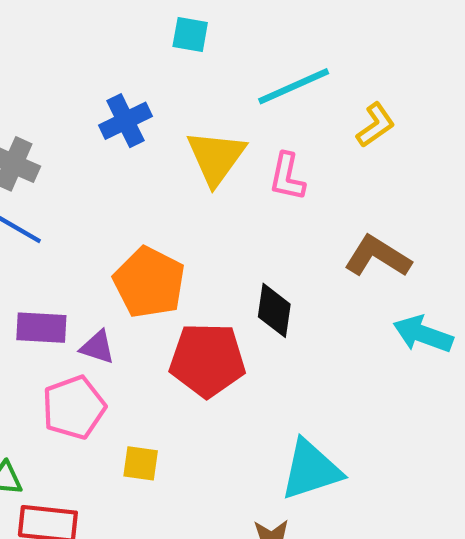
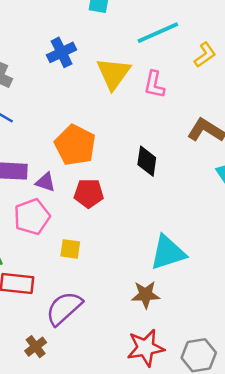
red pentagon: (207, 360) -> (89, 193), moved, size x0.7

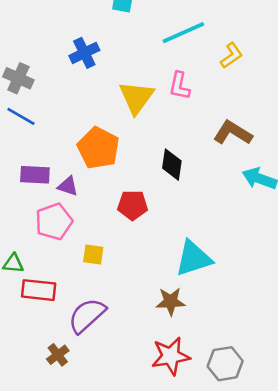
yellow triangle: (113, 73) -> (136, 97), moved
red pentagon: (89, 193) -> (133, 205), moved

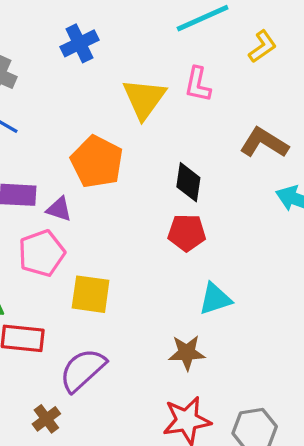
red pentagon: (133, 205) -> (187, 233), moved
yellow square: (93, 255) -> (91, 294), size x1.5
cyan triangle: (193, 258) -> (215, 299), size x0.7

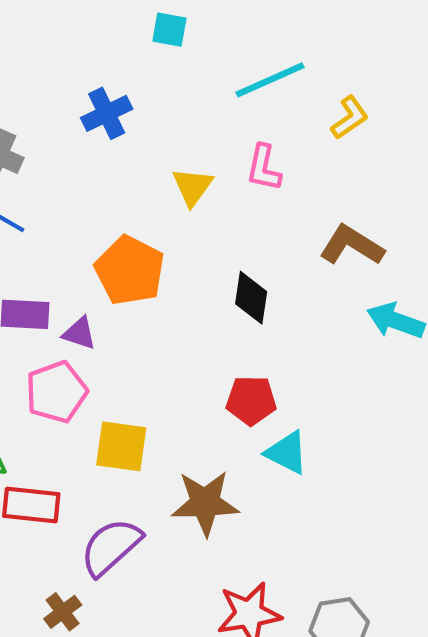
yellow triangle: (144, 99) -> (193, 187), size x0.7
red pentagon: (187, 233) -> (251, 400), moved
cyan triangle: (215, 299) -> (287, 453), turned 45
brown star: (187, 353) -> (205, 503), moved, size x1.4

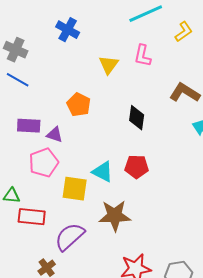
blue cross: (107, 113) -> (68, 30), turned -35
orange pentagon: (130, 270) -> (79, 105), size x0.7
cyan triangle: (287, 453) -> (103, 172), moved

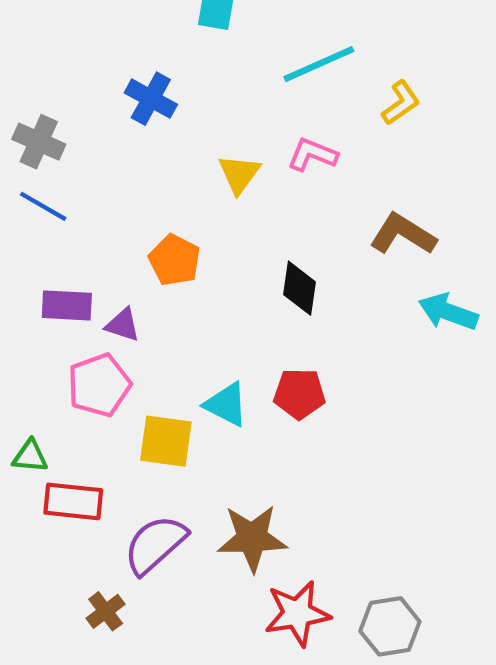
pink L-shape: (143, 56) -> (312, 155), turned 100
brown star: (115, 216) -> (252, 538), moved

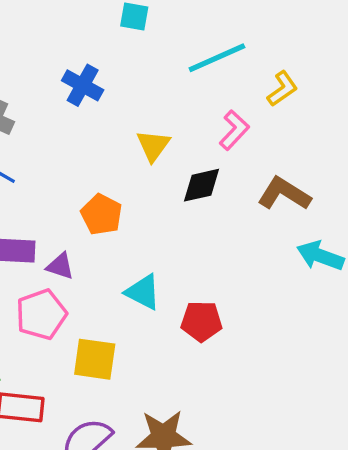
pink L-shape: (312, 155) -> (234, 130), moved, turned 111
black diamond: (299, 288) -> (201, 185), moved, turned 69
cyan triangle: (226, 405) -> (143, 292), moved

